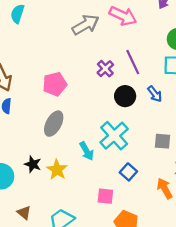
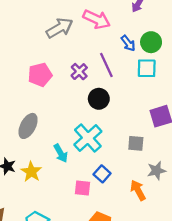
pink pentagon: (55, 84) -> (40, 75), moved
blue arrow: (155, 94) -> (128, 43), moved
pink square: (105, 196) -> (82, 188), moved

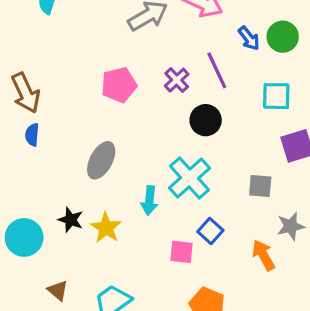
cyan square: (147, 68) -> (276, 96), moved
cyan arrow: (61, 153) -> (149, 200), turned 36

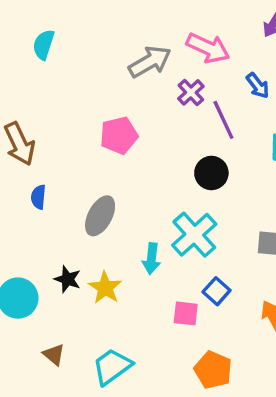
purple cross: (177, 80) -> (191, 92), moved
blue semicircle: (32, 135) -> (38, 197), moved

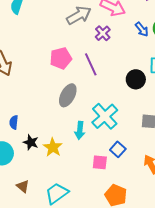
purple line: (223, 120) -> (91, 64), moved
black circle: (211, 173) -> (136, 79), moved
blue semicircle: (38, 197) -> (14, 122), moved
gray ellipse: (100, 216) -> (68, 95), moved

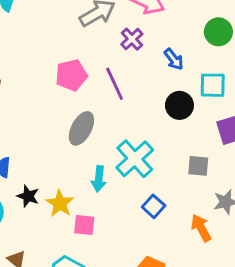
blue arrow: (142, 29) -> (174, 59), moved
pink square: (100, 162) -> (84, 225), moved

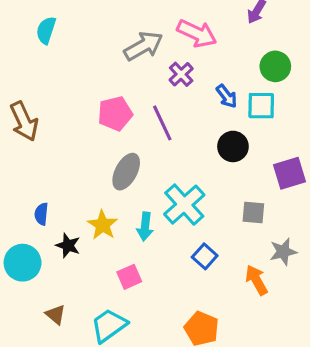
cyan square: (213, 85) -> (261, 106), moved
yellow star: (60, 203) -> (103, 225), moved
pink square: (84, 225) -> (129, 277), turned -30

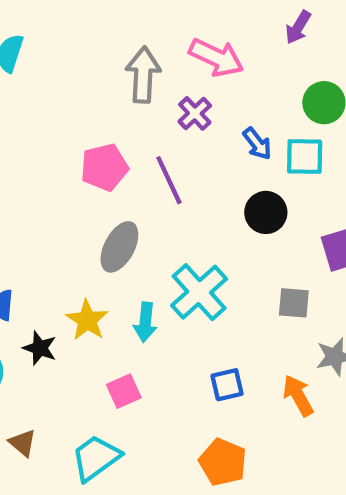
gray arrow: (143, 46) -> (143, 75), turned -57
blue square: (205, 256) -> (227, 385), moved, turned 35

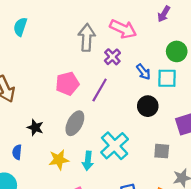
purple line: (169, 180) -> (100, 90), turned 55
yellow star: (87, 320) -> (59, 160), turned 30
black star: (40, 348) -> (35, 128), moved

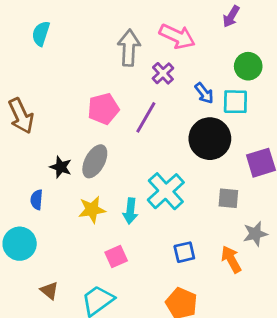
black circle: (148, 106) -> (210, 139), size x1.5
gray ellipse: (75, 123) -> (95, 161), moved

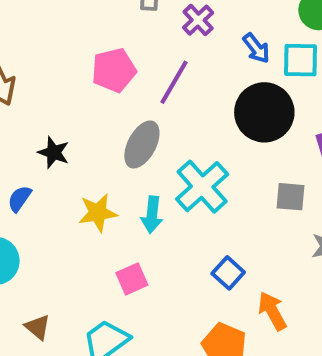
gray ellipse: (95, 161) -> (142, 144), moved
blue semicircle: (37, 200) -> (20, 199), turned 30
blue square: (184, 252) -> (228, 273), turned -35
orange arrow: (231, 259) -> (272, 311), moved

